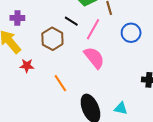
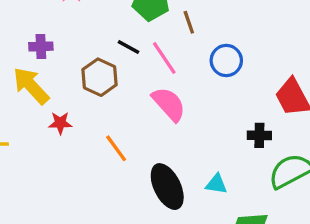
pink line: (93, 29) -> (164, 58), turned -60

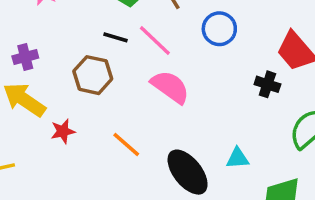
black cross: (259, 135) -> (267, 84), moved, turned 30

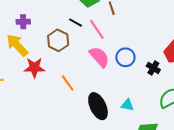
blue circle: (219, 29) -> (125, 57), moved
red star: (63, 131) -> (34, 68), size x1.5

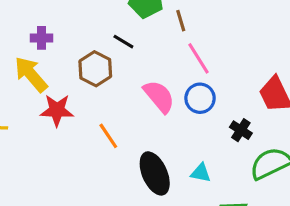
pink line: (97, 29) -> (198, 58), moved
black cross: (153, 68) -> (241, 130), moved

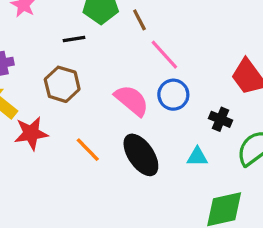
black line: (123, 42) -> (74, 39), moved, turned -30
black ellipse: (155, 173) -> (141, 155), moved
cyan triangle: (201, 173) -> (197, 157), moved

